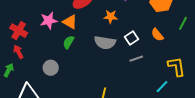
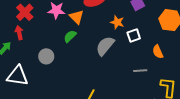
white square: (132, 38) -> (134, 35), moved
gray semicircle: (105, 43) -> (105, 46), turned 105
gray line: (136, 59) -> (140, 71), moved

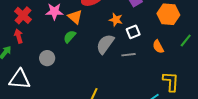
gray line: (140, 71) -> (129, 55), moved

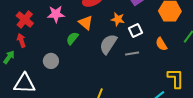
orange triangle: (75, 17) -> (86, 23), moved

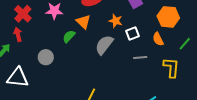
orange semicircle: (161, 44) -> (158, 39), moved
gray line: (132, 54) -> (140, 57), moved
yellow L-shape: (176, 78) -> (171, 68), moved

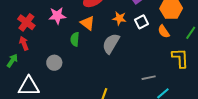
white square: (132, 34) -> (141, 22), moved
green semicircle: (69, 36) -> (75, 39), turned -32
gray line: (140, 57) -> (149, 78), moved

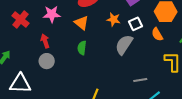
green semicircle: (75, 39) -> (82, 48), moved
red arrow: (24, 43) -> (45, 41), moved
gray semicircle: (111, 44) -> (124, 45), moved

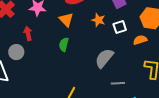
orange semicircle: (157, 34) -> (140, 40), turned 96
gray semicircle: (124, 45) -> (104, 58), moved
gray circle: (47, 61) -> (16, 52), moved

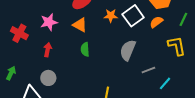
white square: (120, 27) -> (133, 16), size x1.5
red arrow: (28, 33) -> (48, 50), turned 40
gray circle: (16, 52) -> (48, 78), moved

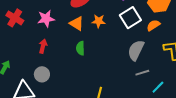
orange star: (111, 16) -> (99, 21), moved
red cross: (19, 33) -> (15, 18), moved
gray semicircle: (128, 50) -> (136, 50), moved

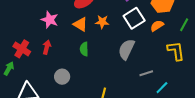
red cross: (15, 18) -> (22, 49), moved
pink star: (46, 19) -> (50, 20), turned 30
gray semicircle: (136, 50) -> (126, 49), moved
gray circle: (42, 74) -> (62, 77), moved

